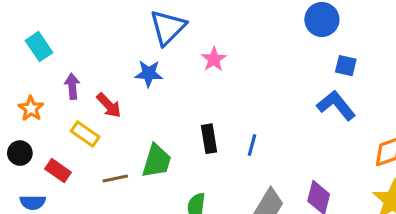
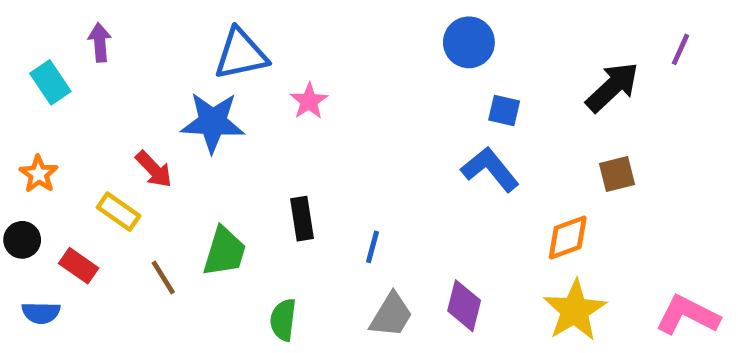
blue triangle: (168, 27) -> (241, 54), turned 33
blue star: (149, 74) -> (213, 122), size x1.5
purple arrow: (72, 86) -> (100, 42), moved
blue line: (252, 145) -> (373, 247), moved
brown line: (115, 178) -> (163, 277), turned 70

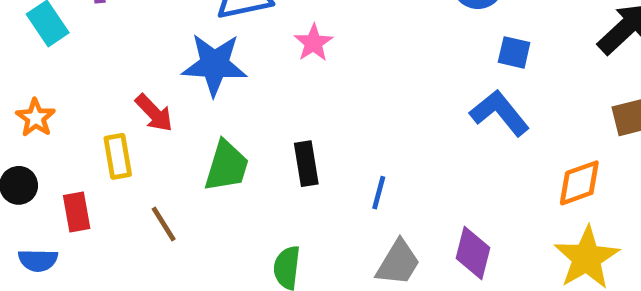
yellow rectangle: (119, 212) -> (118, 156), turned 45
green trapezoid: (224, 252) -> (226, 166), moved
red rectangle: (79, 266) -> (77, 212), turned 45

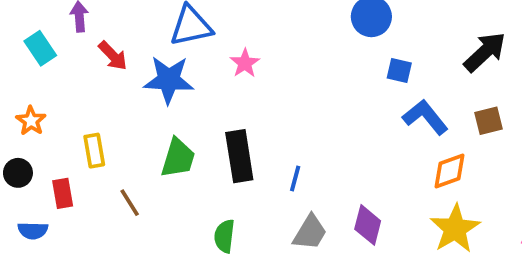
red arrow: (154, 113) -> (113, 56), moved
blue L-shape: (500, 113) -> (425, 117), moved
black rectangle: (306, 164) -> (239, 156), size x1.5

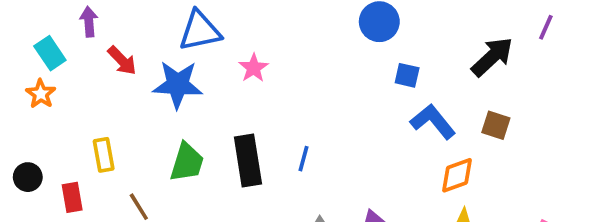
orange star: (31, 121) -> (41, 94), moved
brown square: (489, 121) -> (496, 125), turned 32
blue line: (295, 178) -> (303, 159), moved

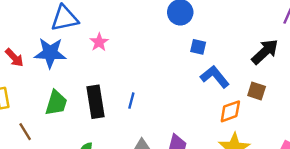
black arrow: (492, 57) -> (265, 52), moved
red arrow: (122, 61) -> (14, 58), moved
brown square: (496, 125) -> (257, 91), moved

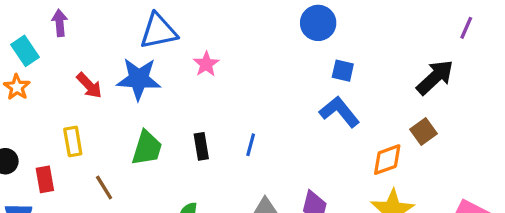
blue L-shape: (215, 77) -> (340, 112), moved
brown square: (257, 91) -> (423, 132), turned 36
black rectangle: (96, 102) -> (201, 146), size x0.6

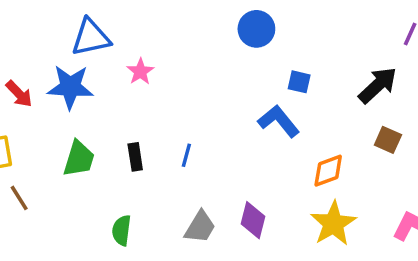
blue square: (343, 71) -> (299, 82), moved
brown square: (423, 132) -> (388, 140), moved, turned -30
brown line: (104, 188) -> (19, 198), moved

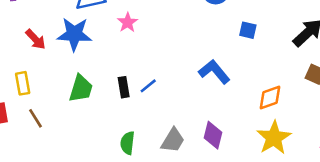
blue L-shape: (279, 121) -> (214, 72), moved
blue line: (186, 155) -> (148, 86), moved, turned 36
green semicircle: (122, 230) -> (128, 143), moved

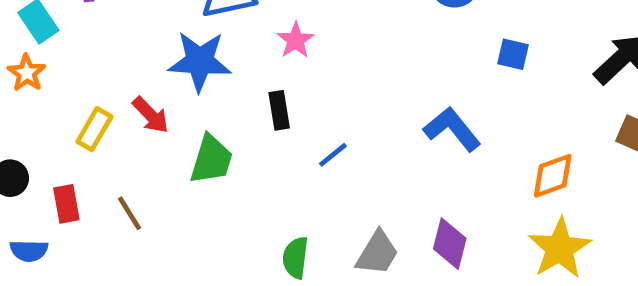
red arrow: (36, 39) -> (151, 115), moved
yellow rectangle: (23, 83) -> (94, 129), moved, turned 40
black rectangle: (124, 87) -> (279, 110), moved

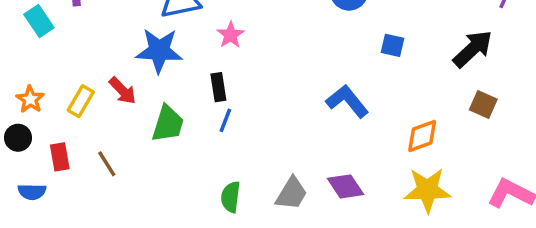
orange star: (27, 73) -> (30, 99), moved
blue line: (333, 155) -> (225, 120), moved, turned -30
purple diamond: (450, 244) -> (346, 186), turned -48
yellow star: (560, 248) -> (427, 190), turned 30

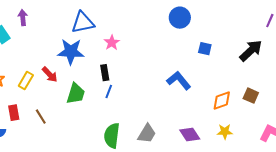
brown square: (483, 105) -> (251, 96), moved
purple diamond: (346, 186) -> (190, 135), moved
yellow star: (427, 190) -> (225, 132), size x0.6
green semicircle: (231, 197) -> (112, 136), size x1.4

